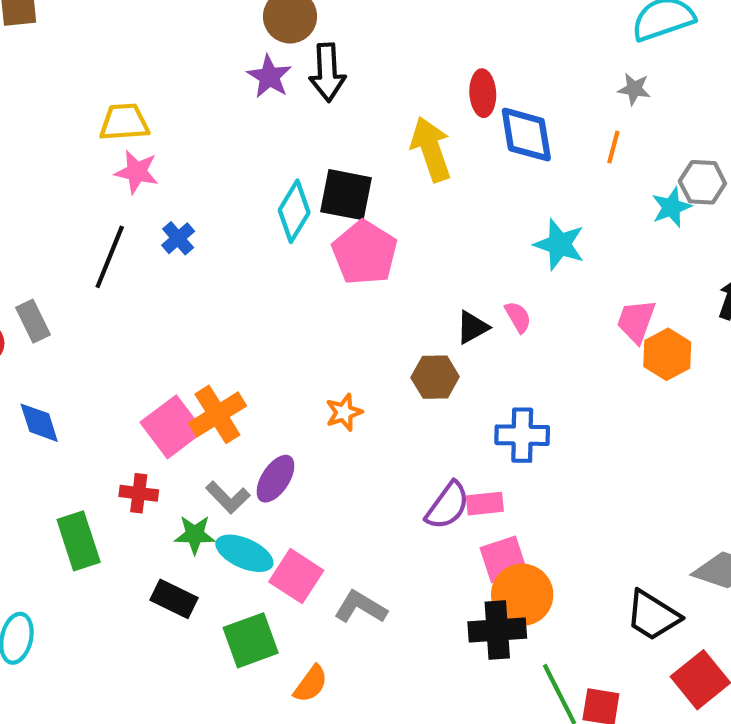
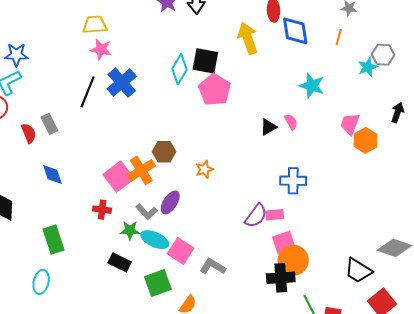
blue cross: (178, 238) -> (122, 83), size x1.8
brown hexagon: (435, 377) -> (164, 152), moved
green rectangle: (79, 541) -> (54, 240), moved

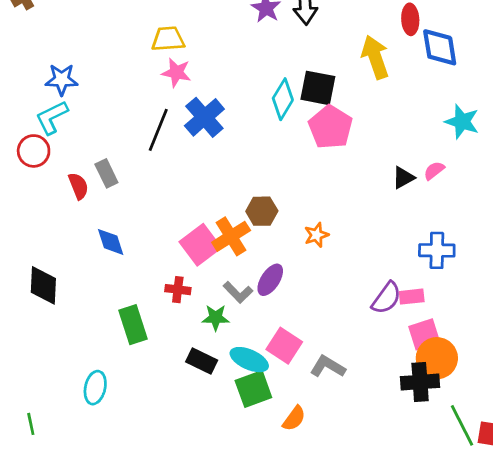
pink semicircle: (291, 122) -> (434, 171), turned -98
green rectangle: (54, 240) -> (133, 325), moved
cyan ellipse: (155, 240) -> (249, 360), moved

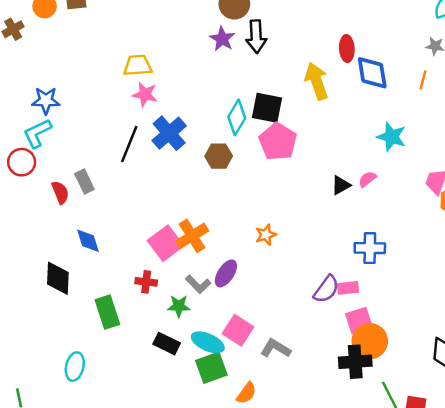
brown hexagon: (262, 211) -> (219, 156), moved
black diamond: (43, 285) -> (58, 278), moved

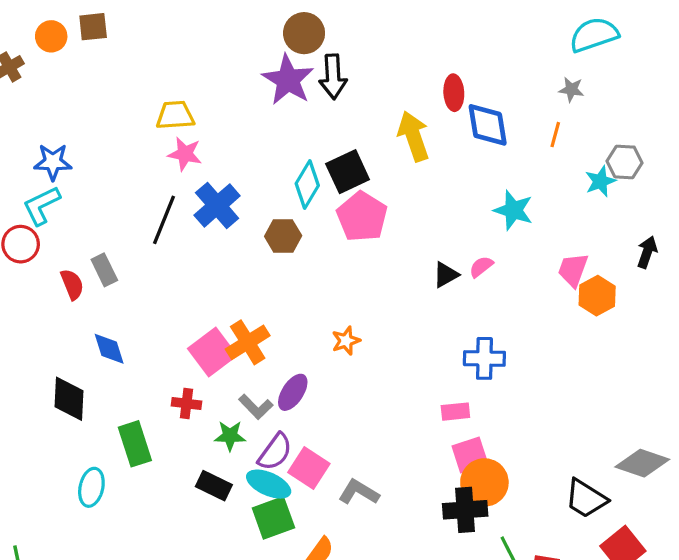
purple star: (222, 39) -> (288, 80), size x1.5
black square: (267, 108) -> (348, 172), turned -36
purple semicircle: (326, 289) -> (275, 452), moved
cyan ellipse: (75, 367) -> (91, 487), moved

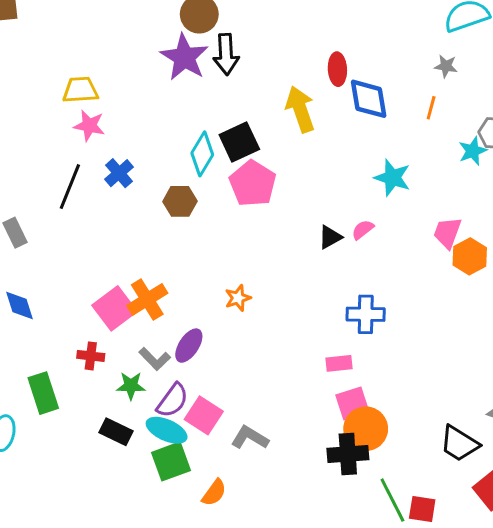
blue cross: (217, 205) -> (119, 173), size x0.7

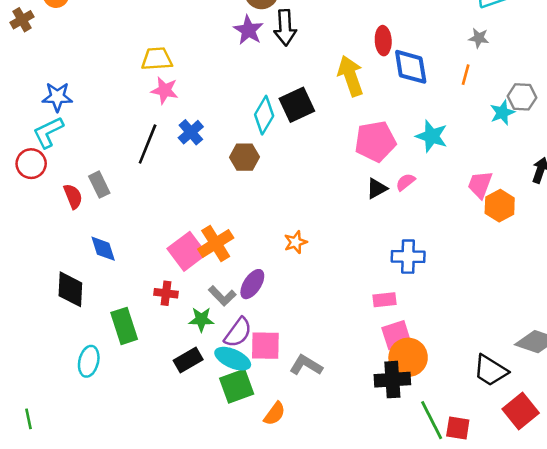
purple star: (184, 57) -> (248, 30), size x0.7
pink pentagon: (253, 184) -> (375, 141), moved, turned 30
pink square: (204, 415) -> (265, 346), turned -32
black rectangle: (116, 432) -> (188, 360), turned -56

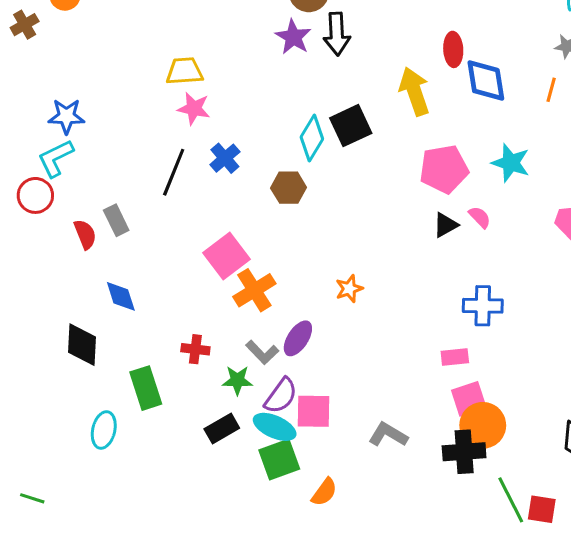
pink semicircle: (405, 182) -> (480, 217), turned 84
pink square: (187, 251) -> (226, 256), moved
gray L-shape: (306, 365) -> (388, 435), moved
green line: (29, 419) -> (32, 498), turned -60

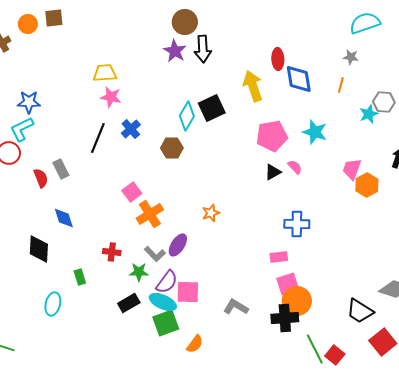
pink square: (226, 256) -> (132, 192), size x0.7
green rectangle: (146, 388) -> (80, 277), size x0.6
red square: (542, 509) -> (335, 355), turned 30

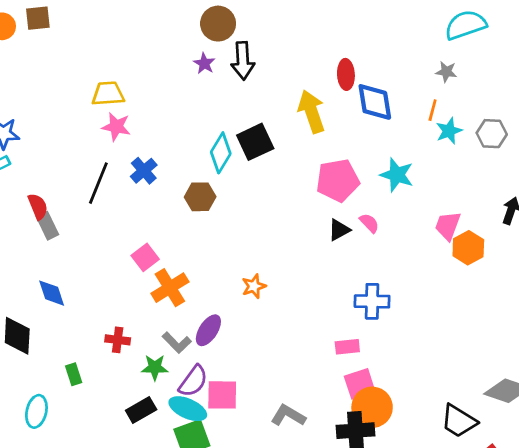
purple star: (175, 51) -> (204, 63), size x0.7
cyan star: (369, 114) -> (449, 131), moved
red semicircle: (41, 178) -> (38, 206), moved

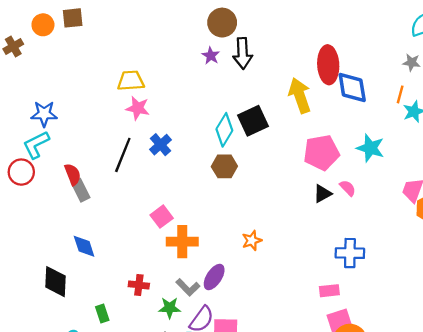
red ellipse: (346, 74) -> (328, 65), size x1.5
brown hexagon: (200, 197) -> (224, 166), moved
orange cross: (170, 288) -> (182, 242), turned 32

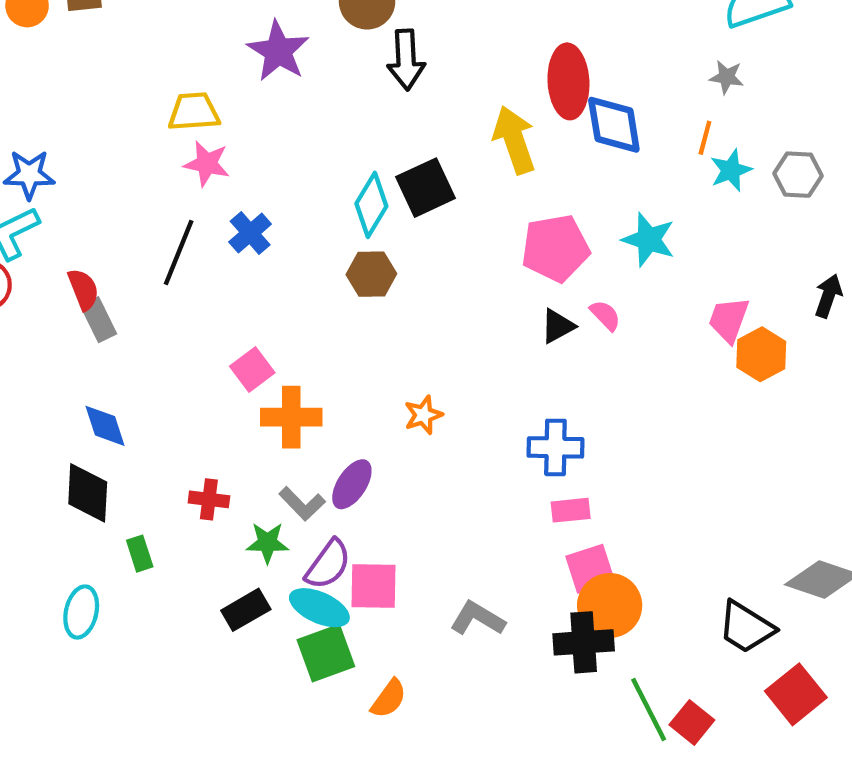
purple star: (211, 56) -> (278, 51), moved, size x1.8
blue cross: (350, 253) -> (555, 447), moved
black diamond: (56, 282) -> (88, 493), moved

